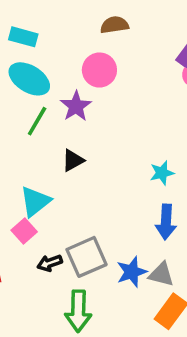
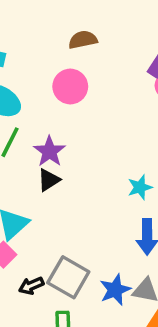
purple star: (76, 106) -> (49, 151), moved
gray square: (86, 257) -> (68, 277), turned -33

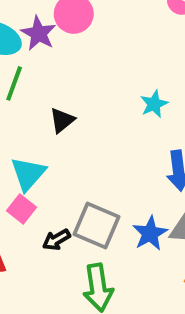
purple star: (49, 151) -> (39, 33), moved
cyan star: (140, 187) -> (154, 104), moved

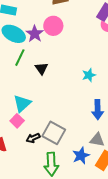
black triangle: (62, 120) -> (41, 68), moved, turned -32
blue star: (150, 233) -> (81, 156), moved

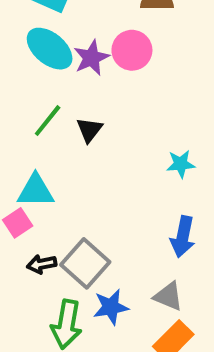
green line: (20, 58) -> (48, 121), moved
cyan triangle: (22, 103) -> (36, 191), turned 30
blue star: (81, 156) -> (111, 307), moved

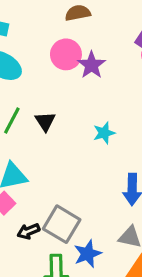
purple star: (91, 58) -> (92, 65), moved
cyan star: (181, 164) -> (104, 133), moved

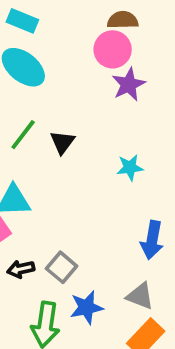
pink circle: (66, 54) -> (113, 49), moved
gray square: (62, 224) -> (62, 267), size x0.7

